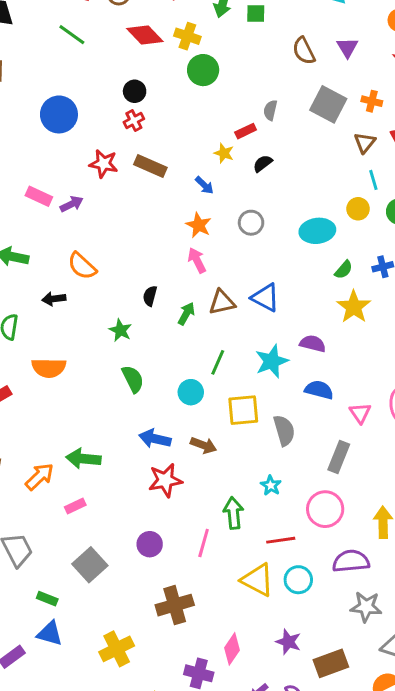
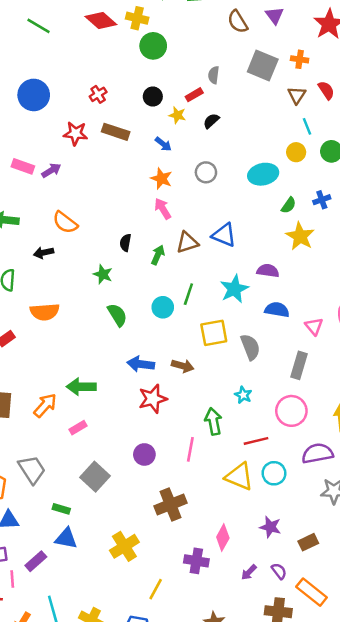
black circle: (135, 91) -> (153, 97), moved
cyan circle: (191, 392) -> (163, 307), moved
brown rectangle: (331, 663) -> (308, 542), size x0.7

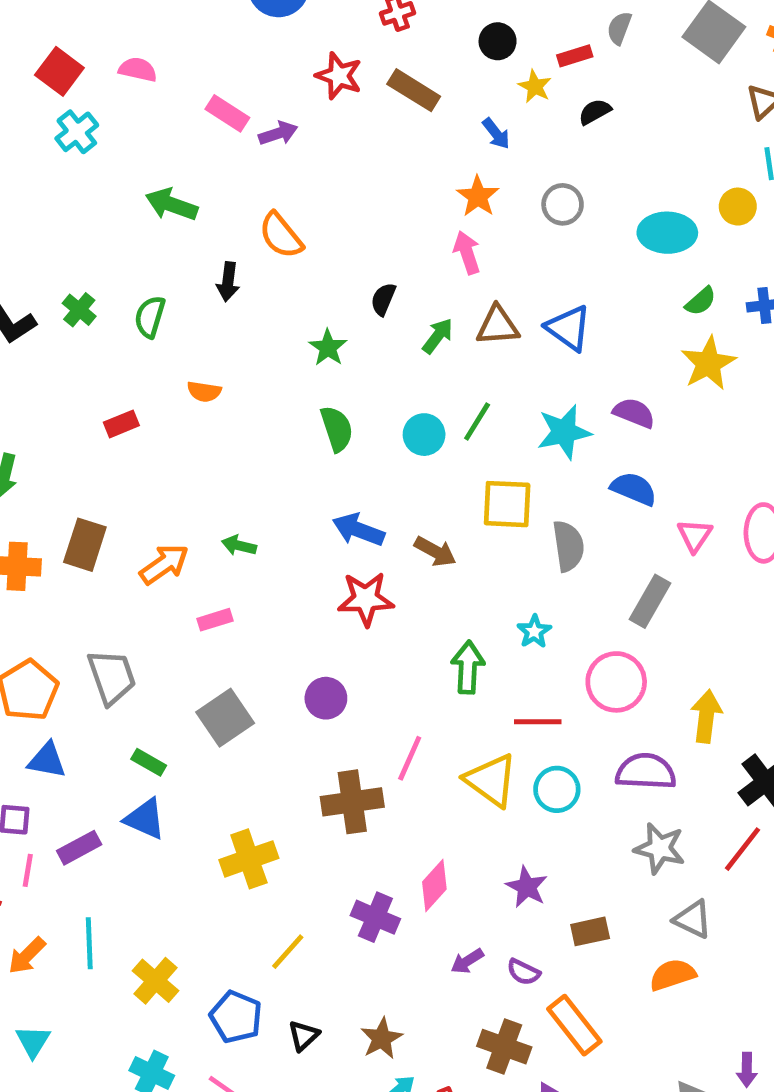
black arrow: (44, 253) -> (228, 282), turned -84
orange semicircle: (45, 312) -> (204, 391), size x0.6
green arrow: (81, 387) -> (239, 545), size x0.6
pink line: (190, 449) -> (410, 758), moved
purple semicircle: (279, 571) -> (523, 972), turned 140

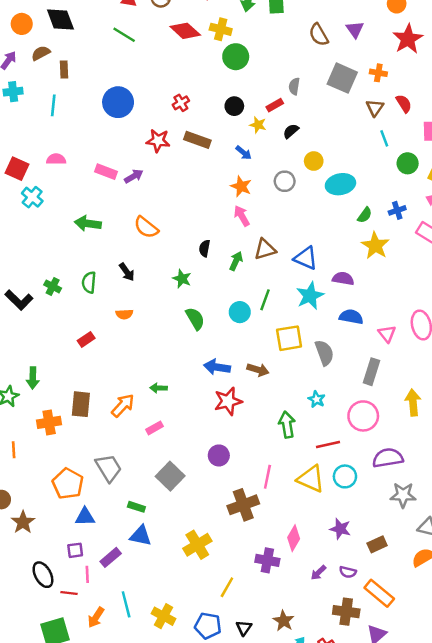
yellow circle: (738, 207) -> (314, 161), moved
black arrow: (228, 282) -> (127, 272), moved, turned -30
blue triangle: (569, 328) -> (306, 258), moved
yellow arrow: (706, 716) -> (413, 403), moved

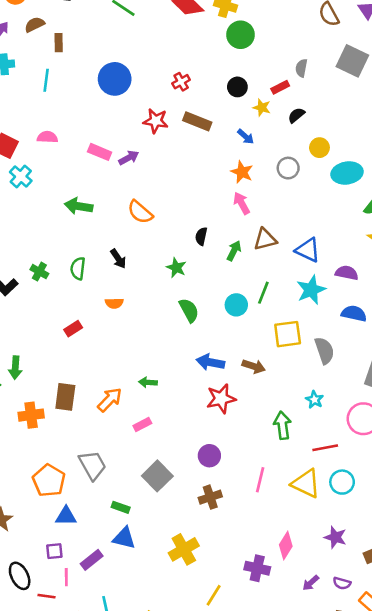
brown cross: (243, 505) -> (210, 497), moved, size x0.7

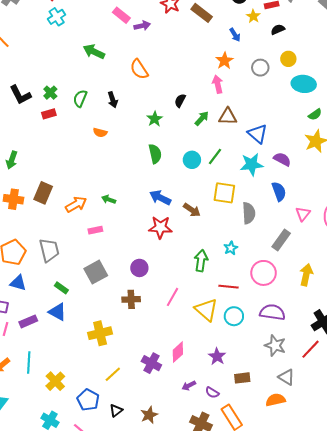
blue semicircle: (354, 313) -> (279, 191), turned 42
red rectangle: (73, 329) -> (49, 114), moved

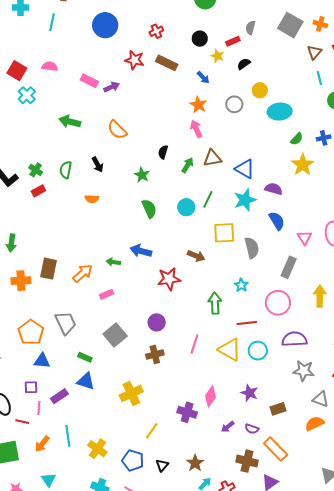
blue arrow: (160, 198) -> (141, 251), moved

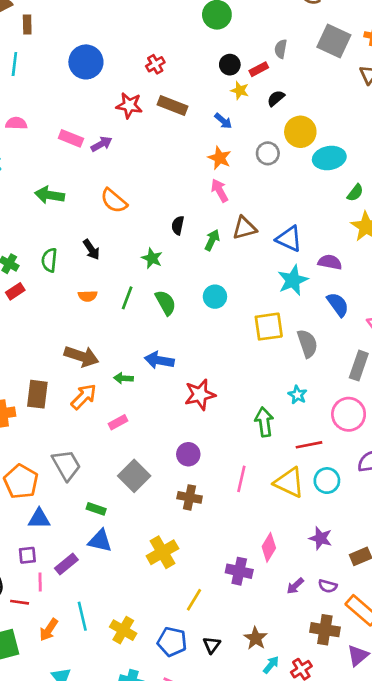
black circle: (200, 39) -> (230, 65), moved
yellow circle: (260, 90) -> (300, 132), size x1.5
green line: (208, 199) -> (127, 298), moved
brown arrow: (196, 256) -> (81, 356), moved, size x1.4
brown cross: (155, 355) -> (190, 497), turned 30

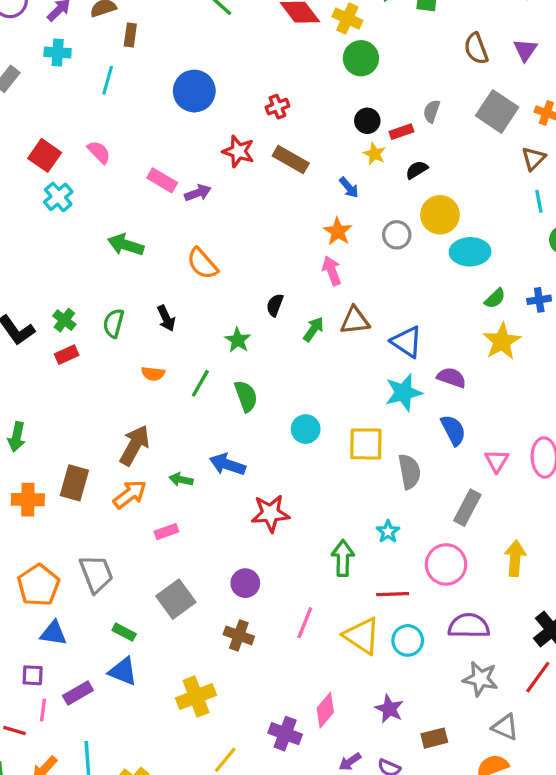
pink semicircle: (16, 123) -> (99, 152), turned 35
cyan circle: (215, 297) -> (306, 429), moved
brown arrow: (81, 356) -> (135, 445), turned -88

